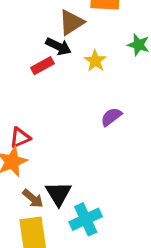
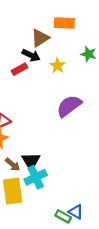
purple semicircle: (111, 117) -> (69, 106), size x1.6
cyan cross: (86, 219) -> (36, 177), moved

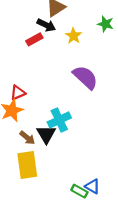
purple semicircle: (69, 106) -> (85, 77), turned 80
cyan cross: (36, 177) -> (59, 120), moved

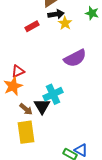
black arrow: (46, 25) -> (56, 14), moved, turned -35
purple semicircle: (85, 77) -> (75, 58), turned 110

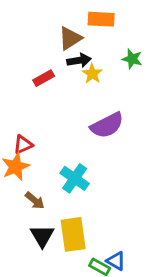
cyan cross: (53, 94) -> (75, 178), turned -30
black triangle: (42, 106) -> (42, 236), moved
yellow rectangle: (26, 132) -> (73, 234), moved

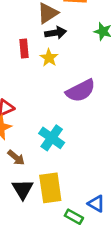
yellow star: (92, 74) -> (49, 58), moved
red rectangle: (44, 78) -> (24, 49), turned -66
blue triangle: (116, 261) -> (96, 204), moved

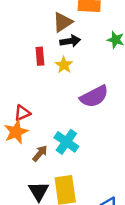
brown arrow: (16, 158) -> (40, 153), moved, turned -90

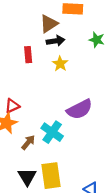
yellow star: (64, 65) -> (60, 64), moved
purple semicircle: (94, 97) -> (80, 109), moved

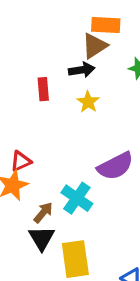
brown triangle: (49, 24) -> (95, 46), moved
black triangle: (27, 177) -> (42, 238), moved

